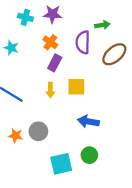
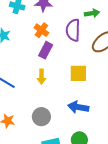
yellow square: (76, 87) -> (78, 73), moved
gray circle: (38, 131) -> (41, 117), moved

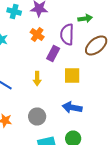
purple rectangle: (46, 50) -> (53, 54), moved

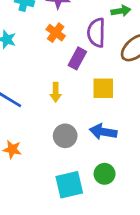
gray circle: (37, 116) -> (65, 136), moved

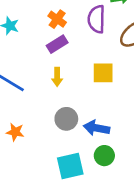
purple rectangle: (77, 58) -> (57, 44), moved, turned 30
blue arrow: (103, 132) -> (96, 128), moved

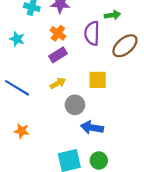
yellow arrow: (57, 77) -> (58, 83), turned -119
gray circle: (66, 119) -> (75, 105), moved
green circle: (104, 156) -> (99, 160), moved

